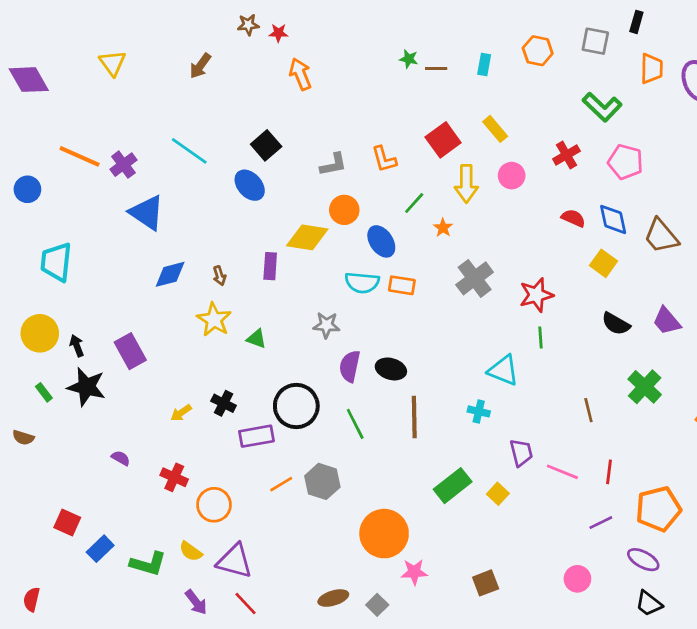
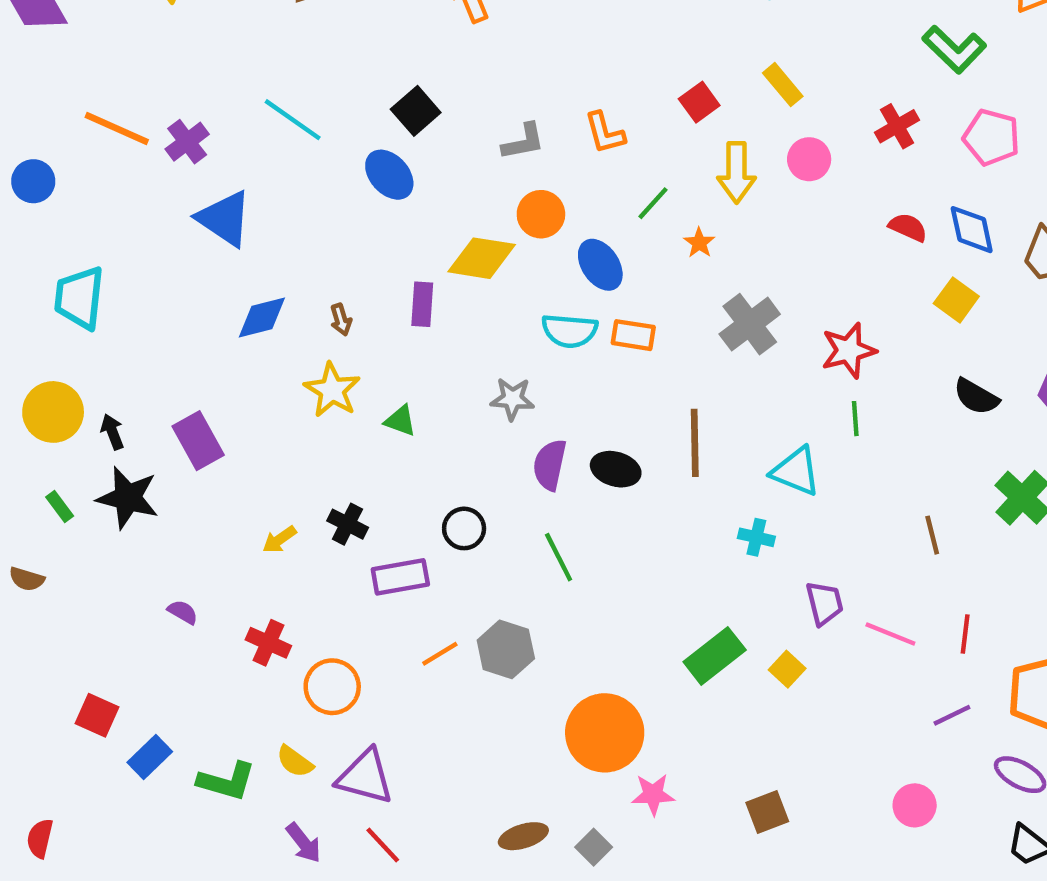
red square: (443, 140) -> (699, 102), size x0.7
black circle: (296, 406) -> (464, 528), size x0.6
brown line: (414, 417) -> (695, 443), moved

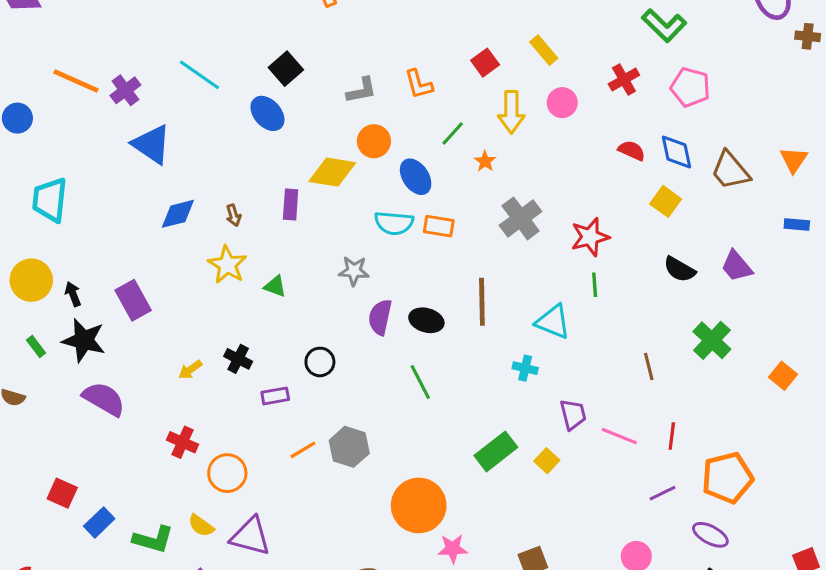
green line: (559, 557) -> (420, 382), moved
purple rectangle: (400, 577) -> (275, 396), size x0.7
purple semicircle: (183, 612) -> (104, 399), moved, size x2.0

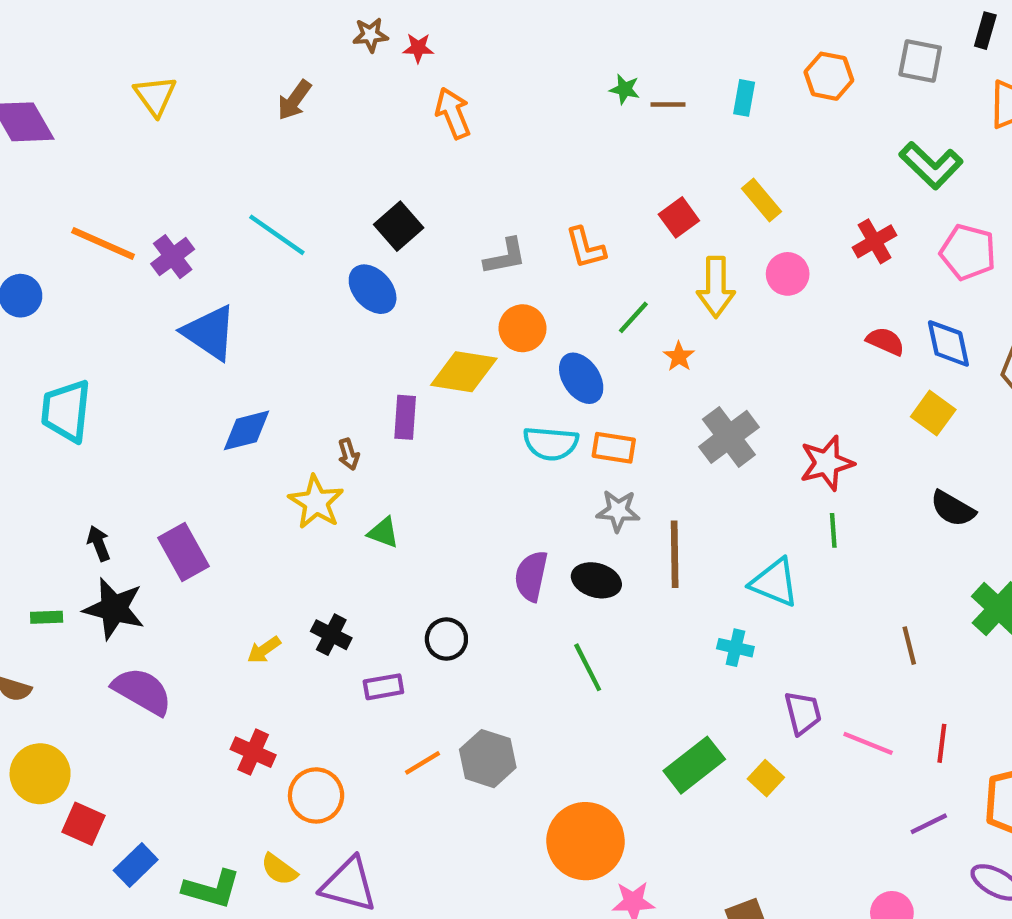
brown arrow: (233, 215) -> (349, 454), moved
gray star: (354, 271) -> (618, 511), moved
yellow circle: (31, 280) -> (40, 774), moved
green rectangle: (36, 347) -> (47, 617), turned -55

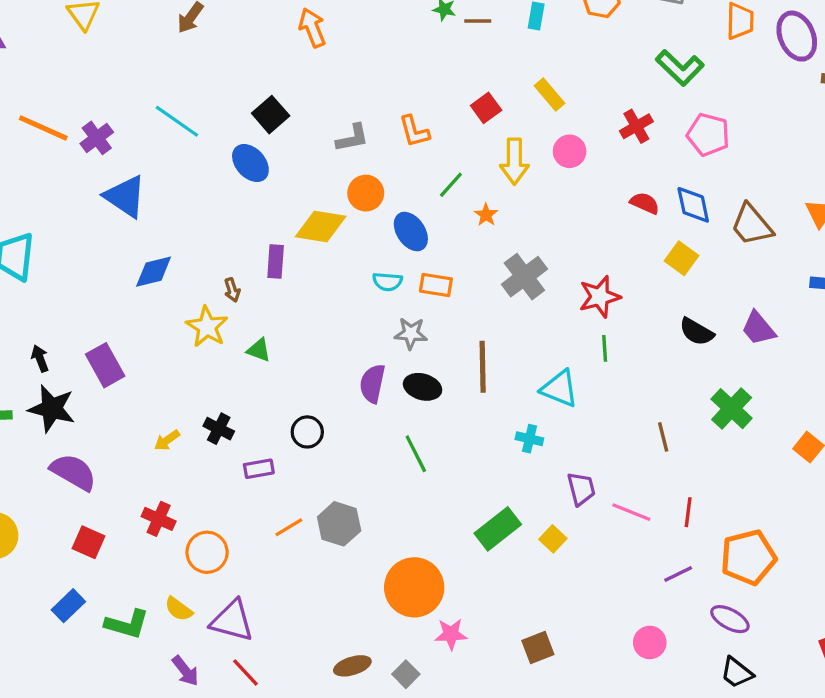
cyan semicircle: (551, 443) -> (387, 282), size x0.7
gray star: (618, 511) -> (411, 333), moved
red square: (84, 824) -> (88, 542), moved

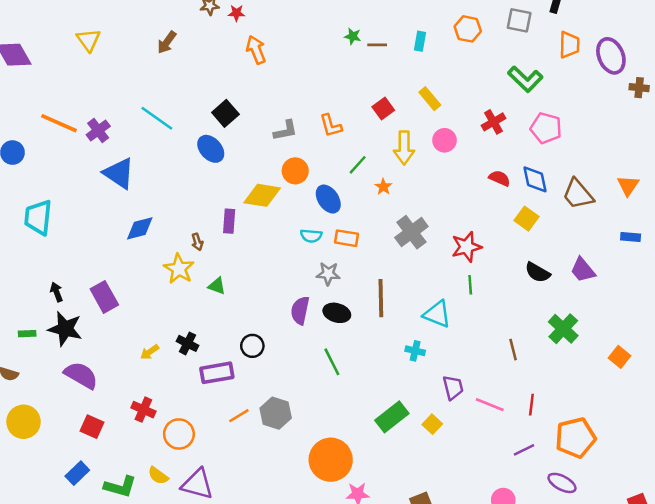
purple rectangle: (259, 469) -> (217, 373), size x1.5

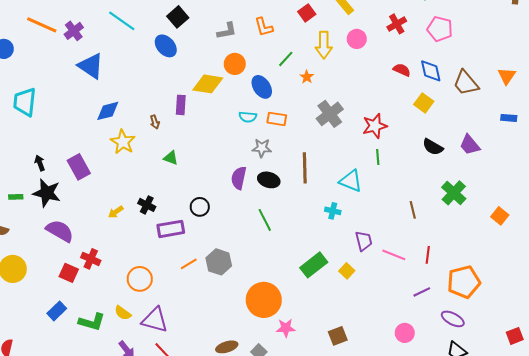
yellow star: (179, 269) -> (123, 142), moved
red cross: (143, 410) -> (91, 259), moved

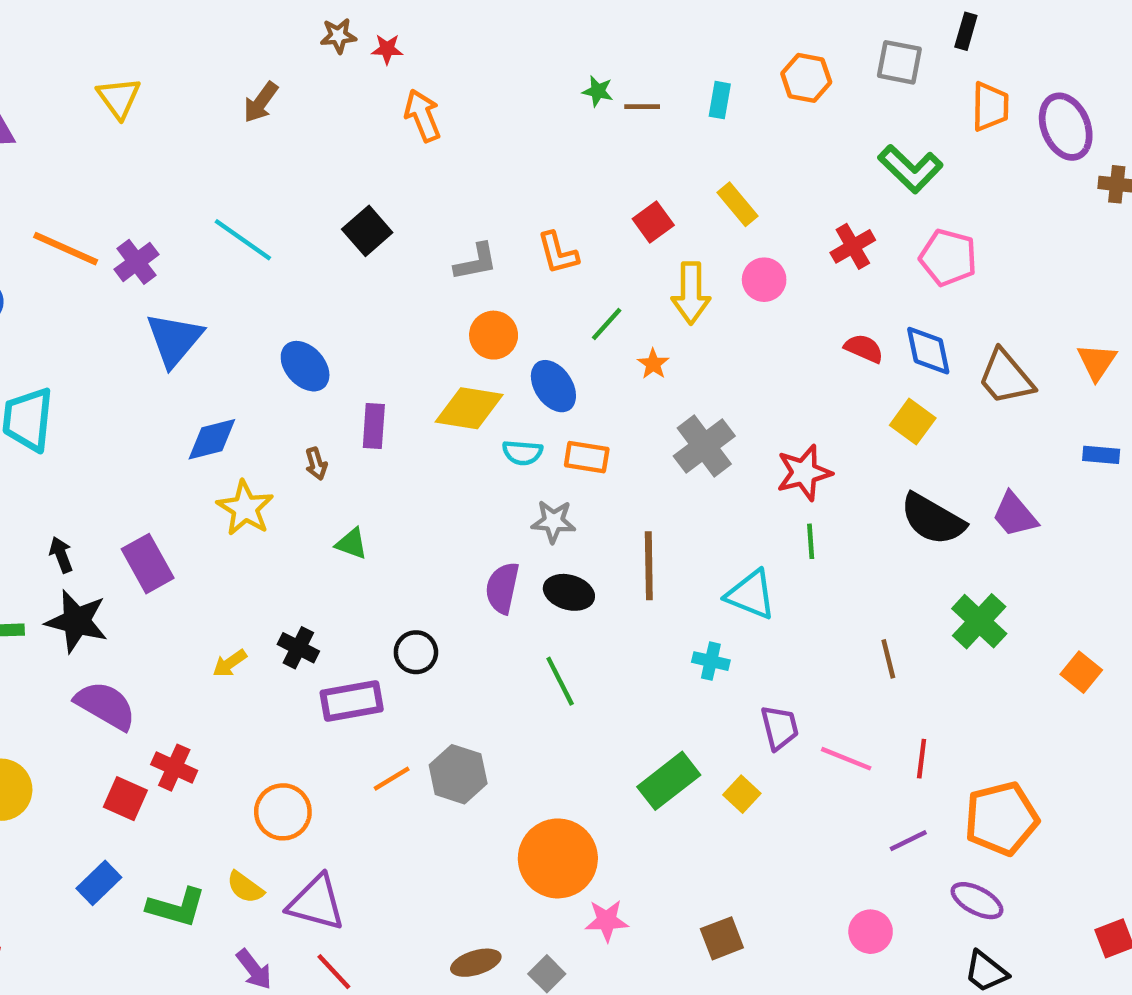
blue ellipse: (166, 46) -> (305, 366), moved
blue triangle: (91, 66) -> (174, 340), turned 36
yellow diamond: (208, 84) -> (469, 408), moved
black semicircle: (433, 147) -> (933, 519), size x1.4

